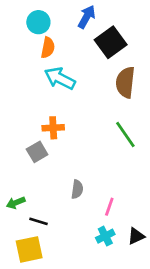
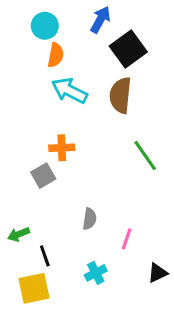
brown semicircle: (125, 82) -> (120, 95), moved
black line: (38, 221) -> (45, 256), turned 54
cyan cross: (105, 236) -> (96, 273), moved

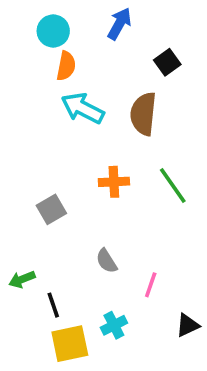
black square: (128, 49) -> (167, 62), moved, size x0.6
orange cross: (62, 148) -> (114, 182), moved
gray semicircle: (90, 219) -> (107, 261), turned 140
yellow square: (34, 288) -> (70, 344), moved

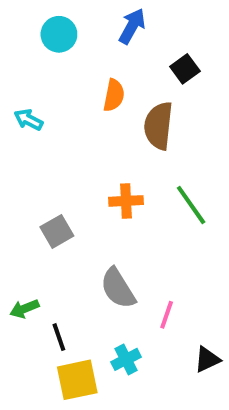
orange semicircle: (66, 66) -> (114, 95), moved
cyan arrow: (83, 108) -> (28, 120), moved, size x0.6
gray semicircle: (107, 261) -> (118, 288), size x1.5

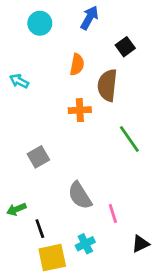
orange cross: (126, 201) -> (80, 110), moved
pink line: (167, 315) -> (113, 213), turned -36

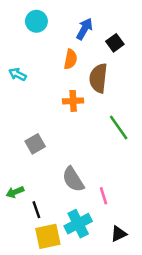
blue arrow: (89, 18) -> (84, 29), moved
cyan cross: (85, 244) -> (78, 224), size x1.5
black triangle: (140, 244) -> (119, 234), moved

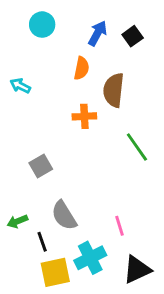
black square: (115, 43) -> (133, 36), moved
gray semicircle: (73, 179) -> (64, 216), moved
black triangle: (119, 234) -> (137, 269), size x1.5

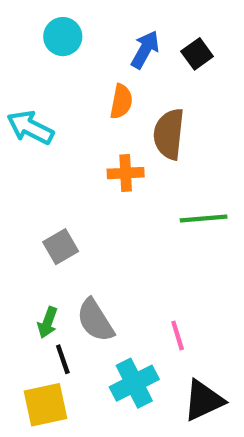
cyan arrow: (20, 86) -> (30, 128), size x1.5
green line: (137, 147) -> (204, 218), turned -60
green arrow: (17, 221) -> (48, 322), moved, turned -48
yellow square: (55, 272) -> (45, 405), moved

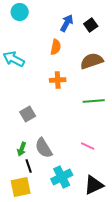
cyan circle: (63, 37) -> (20, 12), moved
brown semicircle: (169, 134) -> (92, 61), moved, turned 65
pink line: (178, 335) -> (88, 146), moved, turned -48

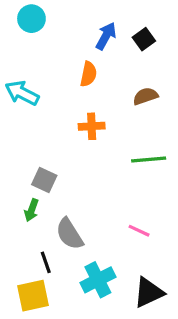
brown semicircle: (92, 61) -> (145, 96), size x0.7
gray square: (28, 114) -> (44, 180), turned -35
green arrow: (22, 149) -> (31, 210), moved

